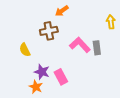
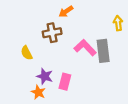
gray rectangle: (97, 48) -> (103, 51), size x1.5
pink rectangle: (61, 77) -> (65, 82), turned 42

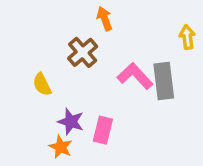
orange arrow: (66, 11) -> (105, 19), turned 104
brown cross: (52, 33) -> (83, 52), turned -30

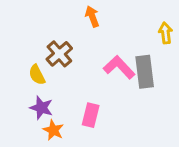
brown cross: (83, 52) -> (59, 54), moved
purple star: (71, 122) -> (41, 108), moved

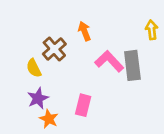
orange arrow: (92, 16) -> (84, 31), moved
purple star: (41, 108) -> (38, 98), turned 30

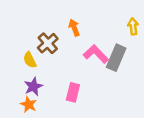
gray rectangle: (132, 65) -> (116, 58), turned 30
orange star: (49, 119) -> (29, 104), moved

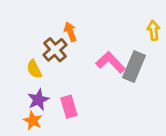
orange arrow: (74, 28) -> (70, 32), moved
pink rectangle: (73, 92) -> (69, 107), moved, turned -30

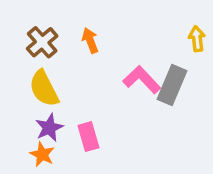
brown cross: (55, 50) -> (42, 42), moved
yellow semicircle: (34, 69) -> (44, 89), size x1.5

